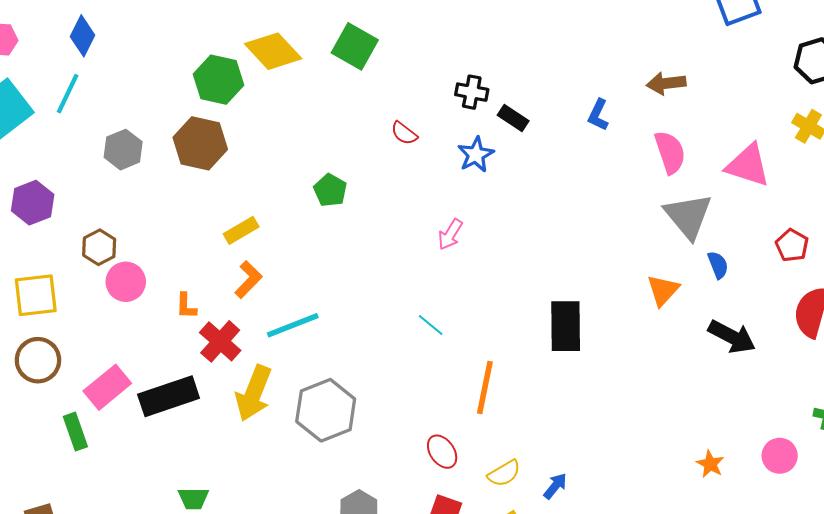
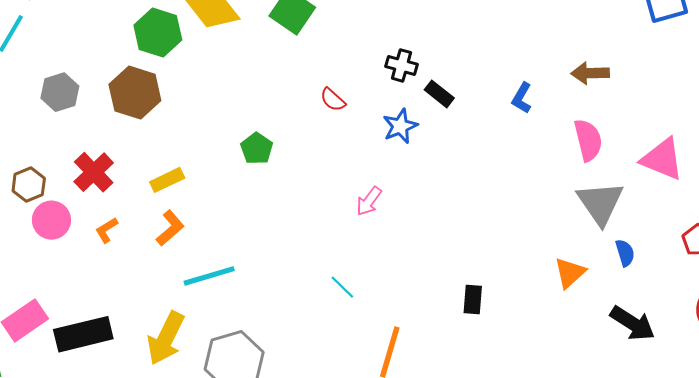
orange L-shape: (186, 306) -> (107, 230), moved, turned 52
black rectangle: (566, 326) -> (473, 299), size x0.6
red cross: (220, 341) -> (94, 172), moved

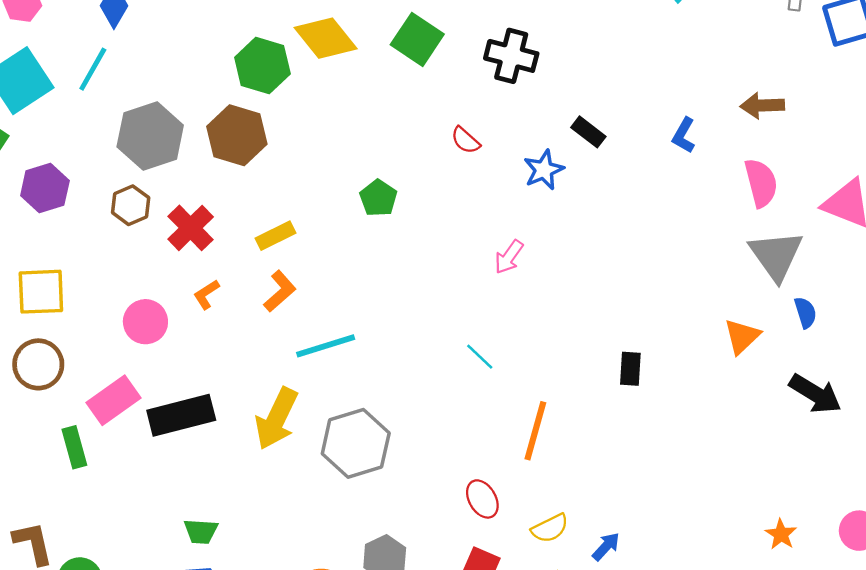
black cross: (401, 65) -> (511, 56), moved, size x1.4
gray hexagon: (60, 92) -> (150, 136), size x1.5
brown hexagon: (29, 185) -> (131, 205), moved
pink circle: (51, 220) -> (145, 322), moved

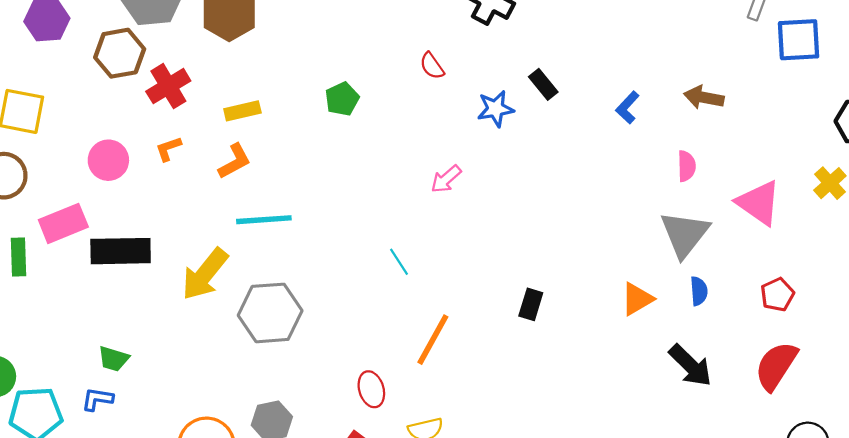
pink semicircle: (761, 183) -> (686, 166), size x0.7
brown hexagon: (131, 205) -> (120, 53), size x1.4

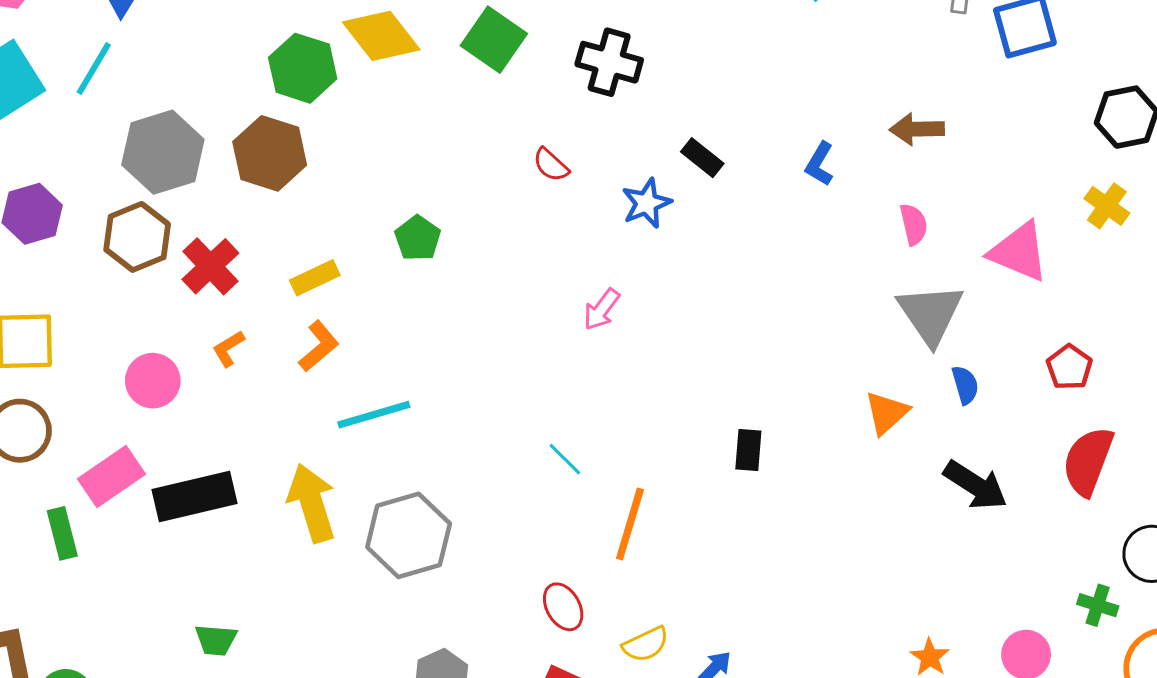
green pentagon: (342, 99) -> (418, 238), moved
cyan line: (399, 262) -> (565, 459), moved
yellow arrow: (205, 274) -> (312, 503), turned 136

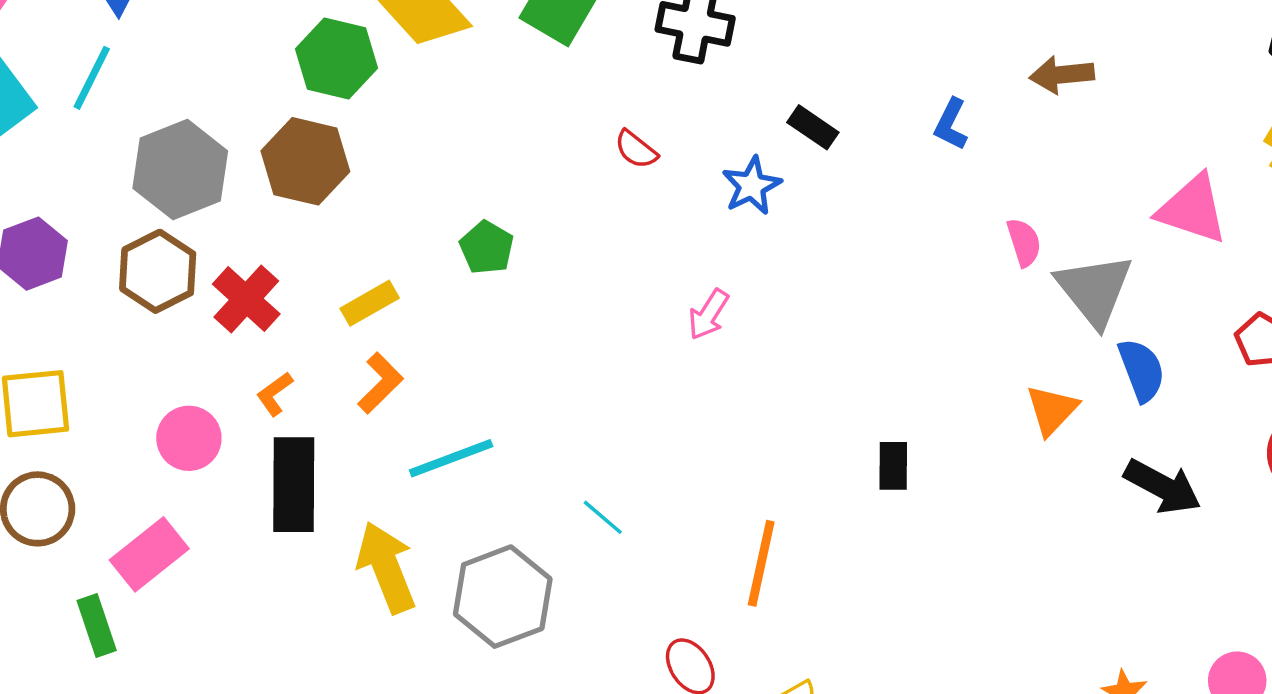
pink semicircle: (914, 224) -> (1024, 242), moved
blue semicircle: (965, 385) -> (1142, 370), size x1.4
cyan line: (565, 459) -> (603, 517), moved
black rectangle: (194, 497) -> (294, 485), moved, turned -72

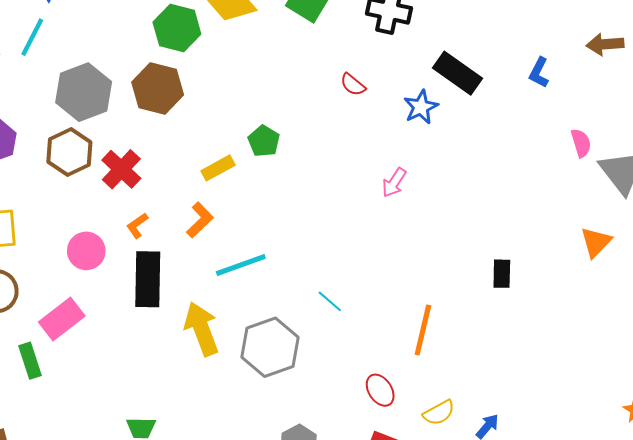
black rectangle: (813, 127) -> (458, 73), size x1.6
yellow rectangle: (370, 303) -> (218, 168), moved

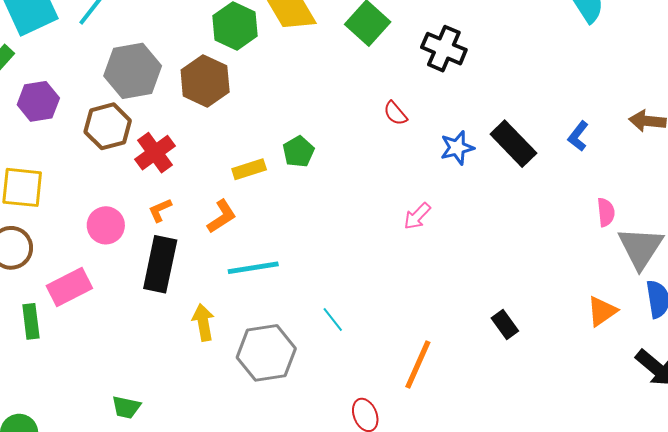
black rectangle: (458, 73) -> (513, 144), moved
black rectangle: (502, 274) -> (505, 324), turned -48
yellow arrow: (202, 329) -> (203, 322), size x0.7

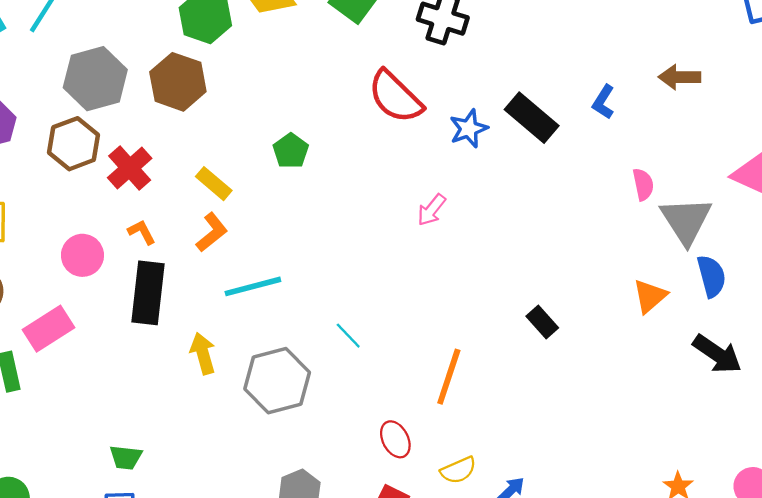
red semicircle: (395, 113) -> (395, 97), size x2.0
yellow rectangle: (249, 169) -> (214, 184), moved, turned 64
orange L-shape: (160, 210) -> (142, 232), turned 92

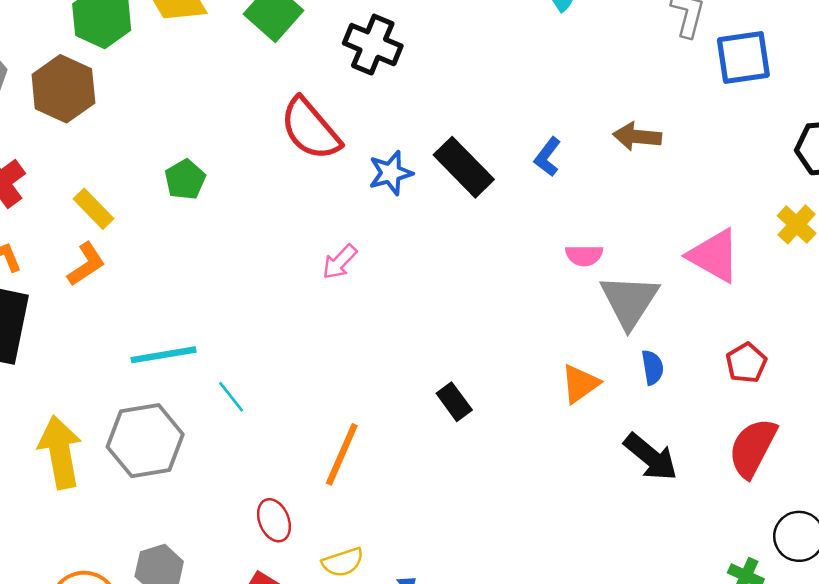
pink semicircle: (643, 184) -> (584, 255), turned 96
blue semicircle: (711, 276) -> (652, 367), size x0.7
cyan line: (253, 286) -> (164, 355), moved
yellow arrow: (203, 353) -> (60, 452), moved, size x1.5

